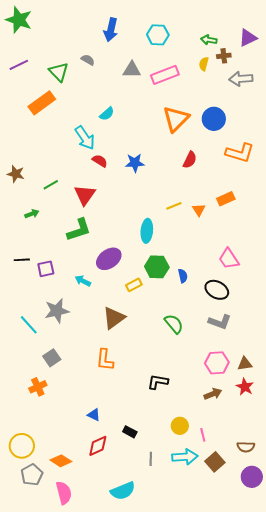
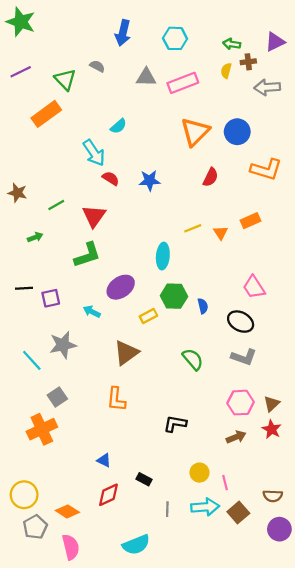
brown triangle: (245, 364) -> (272, 404), turned -35
orange cross: (38, 387) -> (42, 429), size x1.5

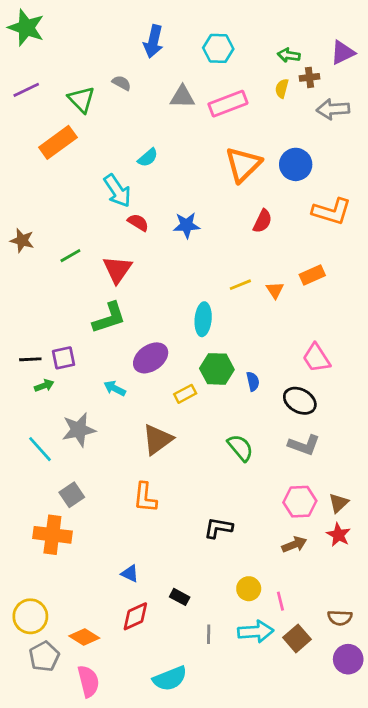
green arrow: (35, 237) -> (44, 386), moved
purple square: (51, 298) -> (64, 358), moved
orange cross: (42, 429) -> (52, 535), turned 32

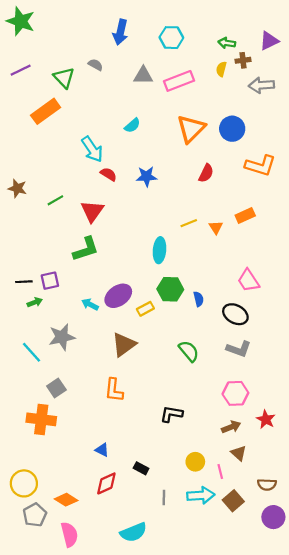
cyan semicircle: (148, 158) -> (132, 125), moved
purple ellipse: (151, 358) -> (118, 296), moved
brown triangle: (339, 503) -> (239, 453), moved, turned -35

